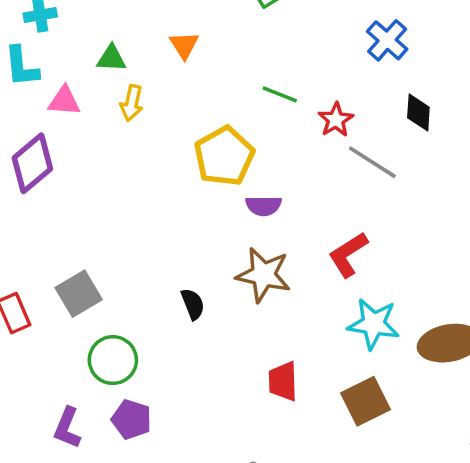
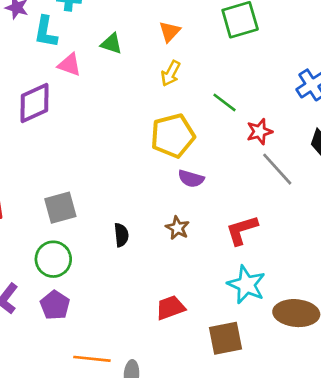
orange triangle: (184, 45) -> (170, 32), moved
yellow arrow: (132, 103) -> (171, 73), moved
brown star: (263, 275) -> (177, 228), size x0.6
gray square: (79, 294) -> (60, 208), moved
red trapezoid: (283, 381) -> (170, 308), turned 56

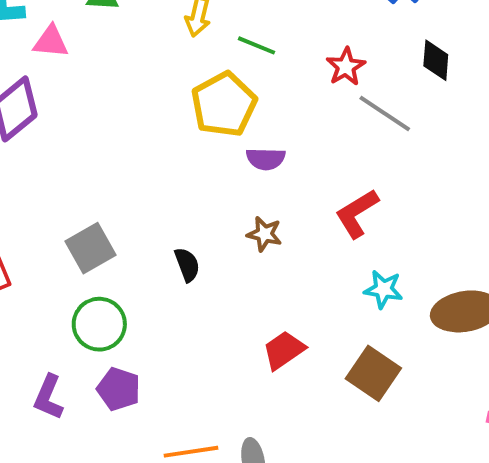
green line: (225, 102) -> (257, 45), moved
cyan star: (246, 285) -> (383, 289), size x0.7
brown square: (225, 338) -> (373, 373), turned -30

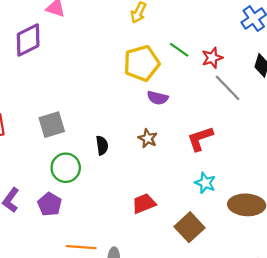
green line: (257, 45) -> (179, 50), moved
green circle: (99, 324) -> (66, 168), moved

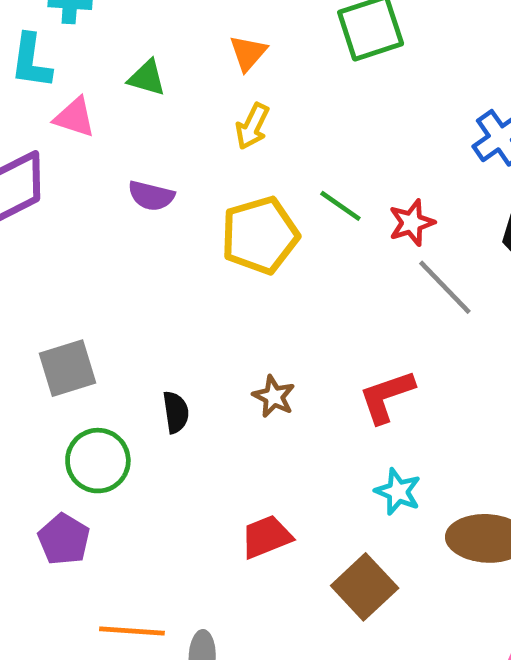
purple semicircle: (158, 98) -> (151, 196), moved

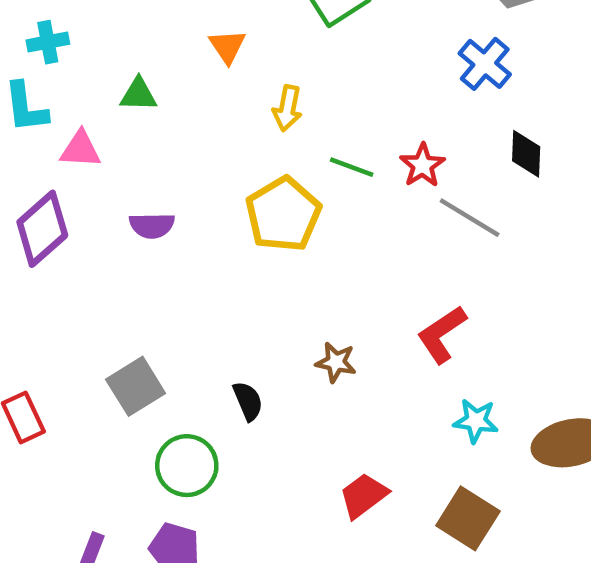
yellow arrow: (252, 126) -> (287, 108), moved
purple semicircle: (151, 196) -> (152, 226), moved

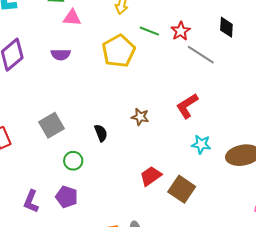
pink triangle: (80, 149) -> (72, 18), moved
green circle: (187, 466) -> (73, 161), size x0.7
brown square: (468, 518) -> (182, 189), moved

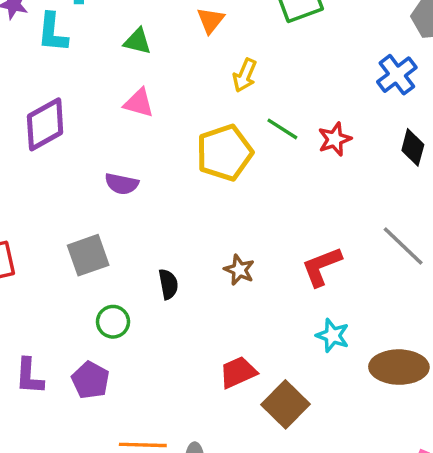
pink triangle: (72, 18) -> (139, 103), moved
purple semicircle: (61, 54) -> (122, 184), moved
gray line: (201, 55) -> (403, 246), moved
purple L-shape: (31, 201) -> (29, 376), turned -30

